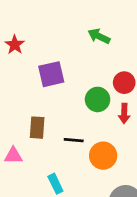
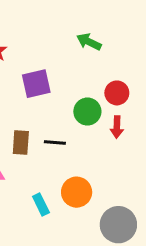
black line: (74, 140) -> (55, 143), moved
orange circle: (103, 156) -> (77, 192), moved

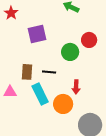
red arrow: (117, 127) -> (76, 87), moved
cyan rectangle: (41, 204) -> (40, 94), moved, size x1.5

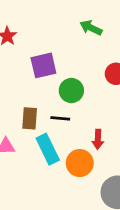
green circle: (70, 52) -> (71, 91), moved

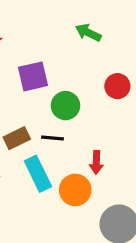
brown rectangle: (30, 118) -> (17, 138), turned 60

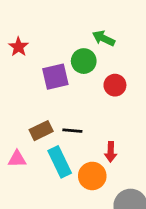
red circle: (117, 86) -> (115, 85), moved
green circle: (65, 106) -> (84, 61), moved

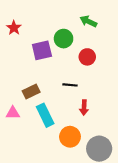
green arrow: (104, 38) -> (88, 21), moved
black line: (72, 131) -> (70, 85), moved
orange circle: (92, 176) -> (70, 137), moved

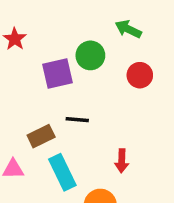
red circle: (87, 57) -> (140, 75), moved
black line: (70, 85) -> (77, 120), moved

